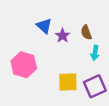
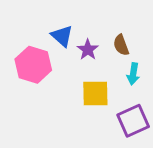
pink hexagon: (24, 65) -> (33, 65), moved
yellow square: (68, 82) -> (95, 93), moved

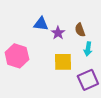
blue triangle: (62, 36) -> (41, 24), turned -35
pink hexagon: (33, 65) -> (17, 56), moved

